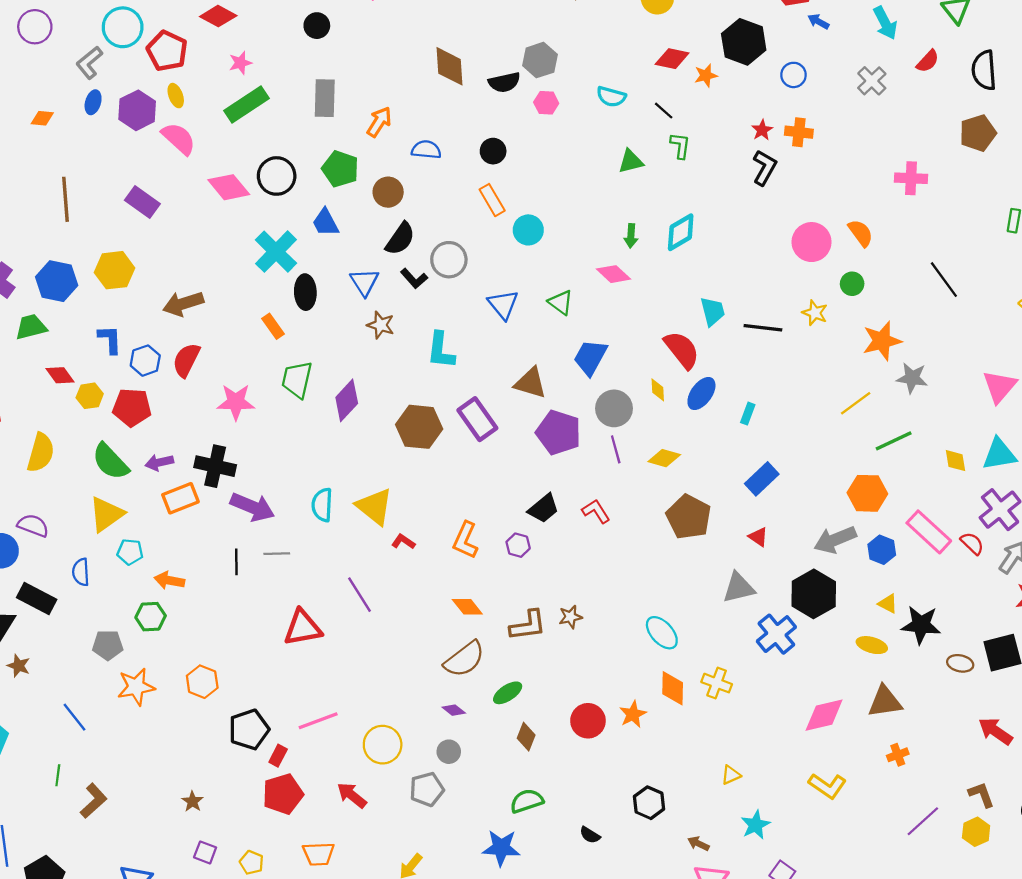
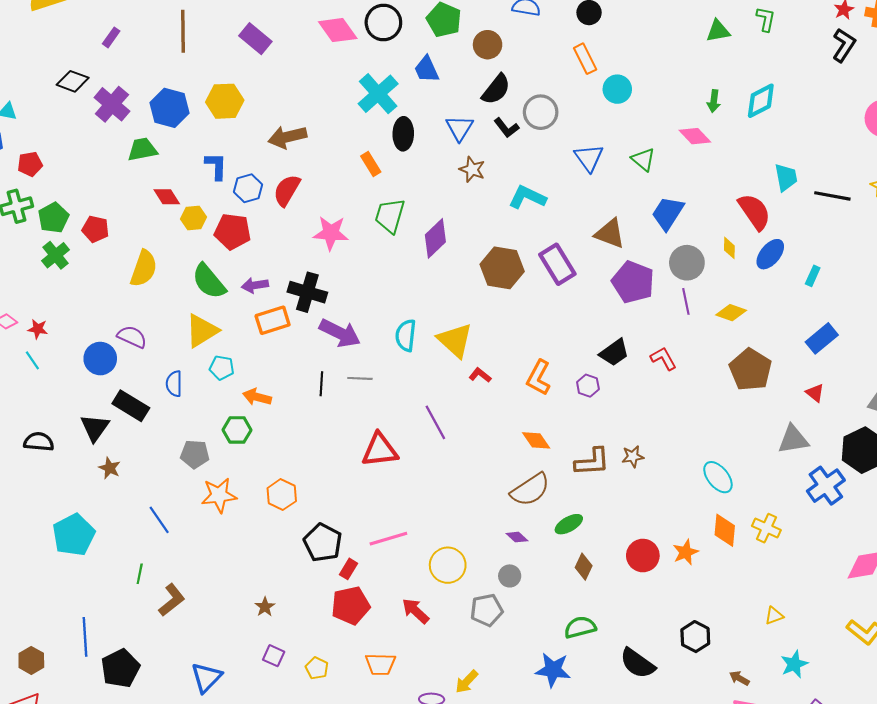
cyan L-shape: (441, 350) -> (527, 197), turned 105
black pentagon: (249, 729) -> (323, 543), turned -30
black semicircle: (590, 835) -> (638, 663), size x1.8

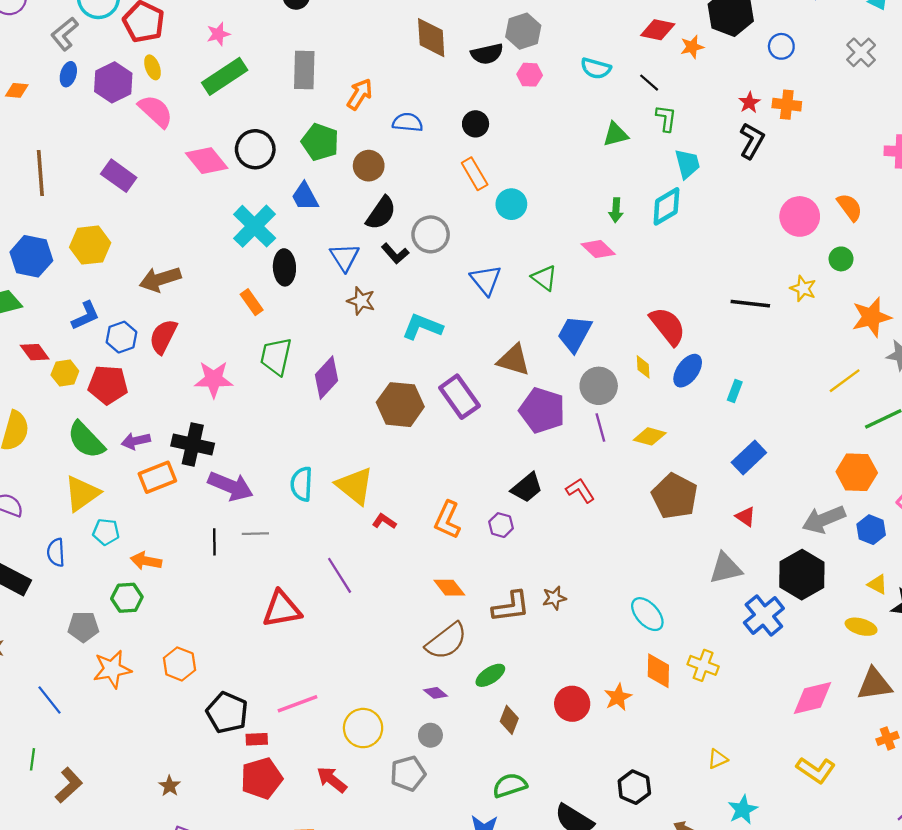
blue L-shape: (216, 166) -> (86, 316), turned 68
cyan trapezoid: (786, 177) -> (687, 164), moved
red rectangle: (349, 569) -> (257, 739), turned 60

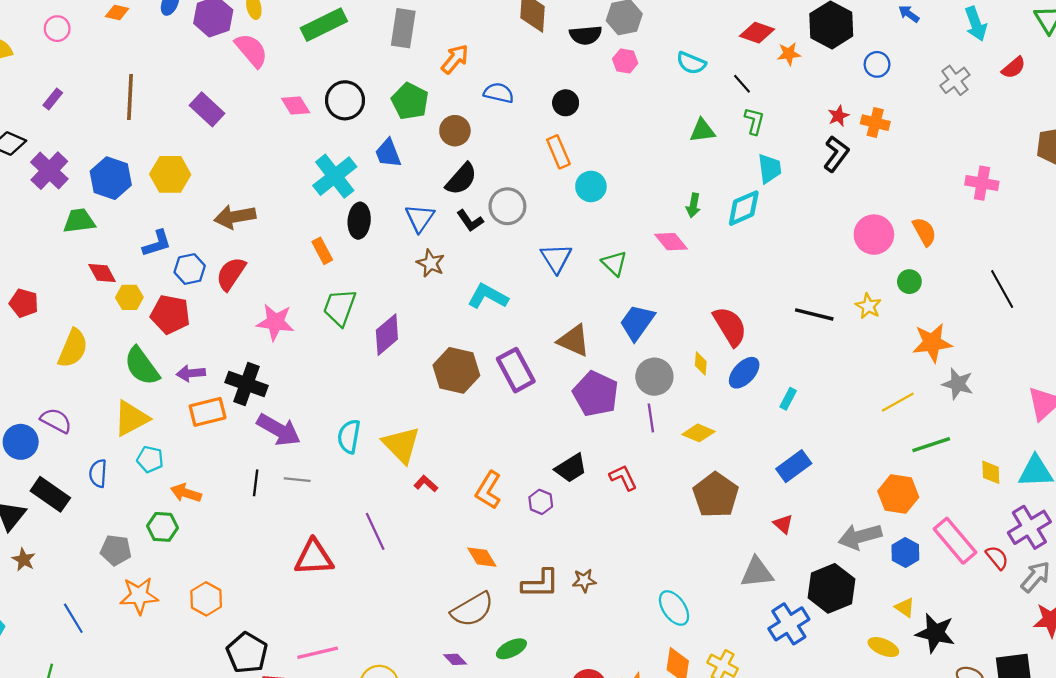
pink diamond: (207, 161) -> (296, 106), size x0.7

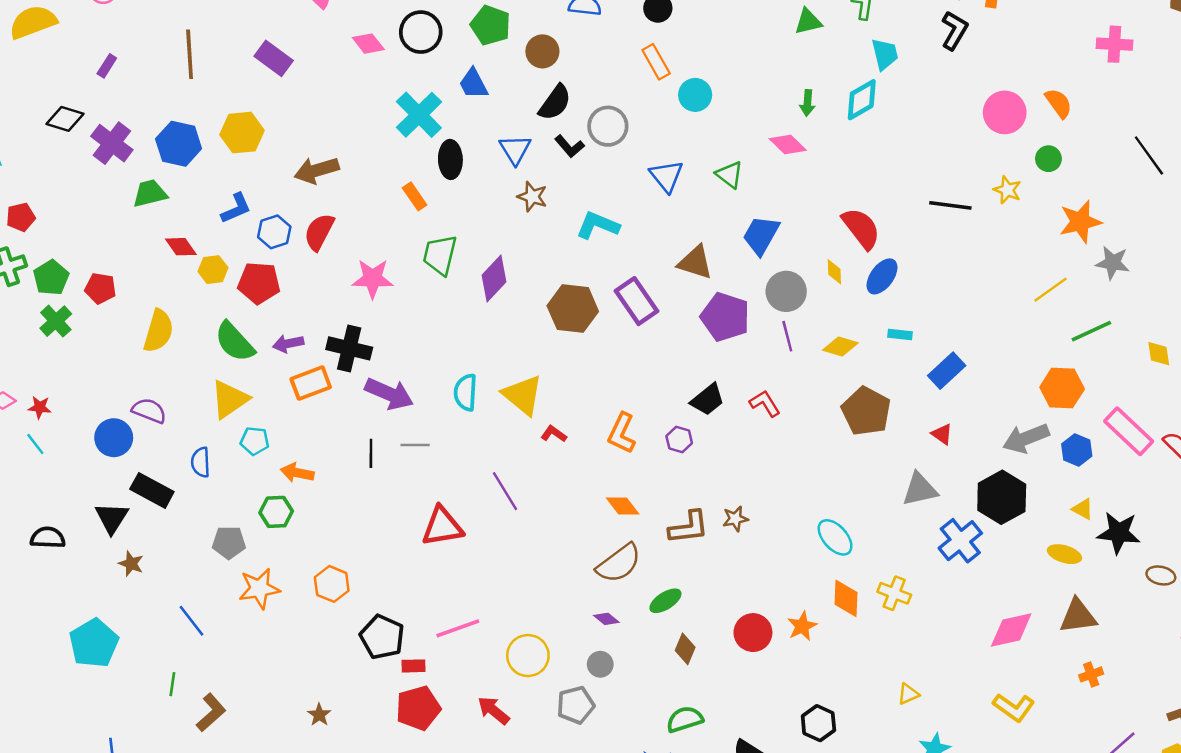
cyan rectangle: (788, 399) -> (900, 334), moved, turned 75

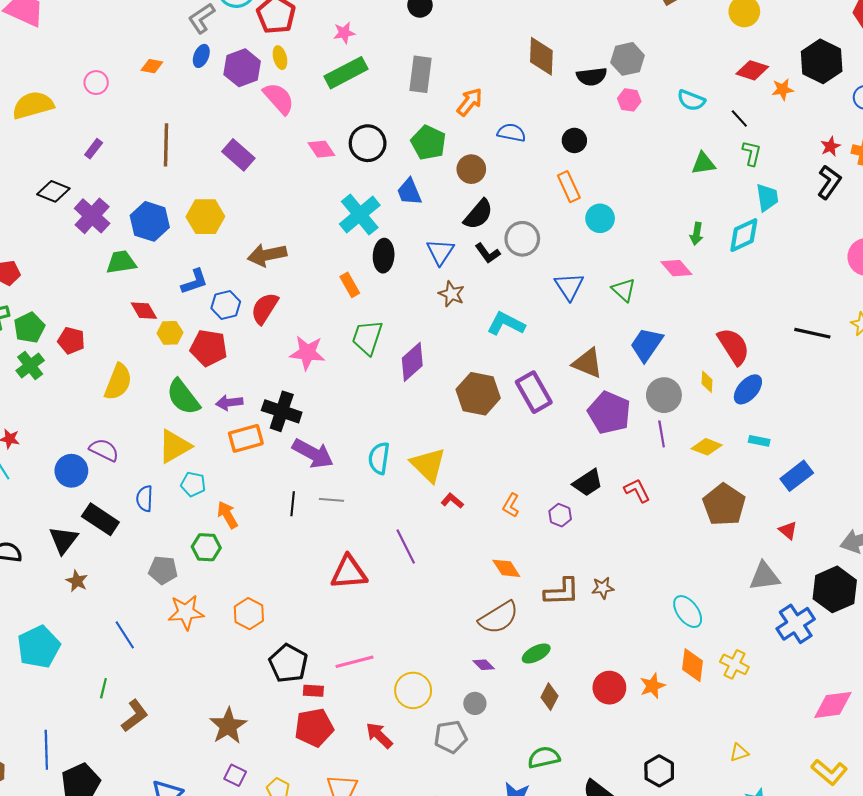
orange L-shape: (622, 433) -> (511, 505), size x0.7
orange arrow: (297, 473) -> (227, 515), turned 44
brown star: (319, 715) -> (228, 726), size x1.8

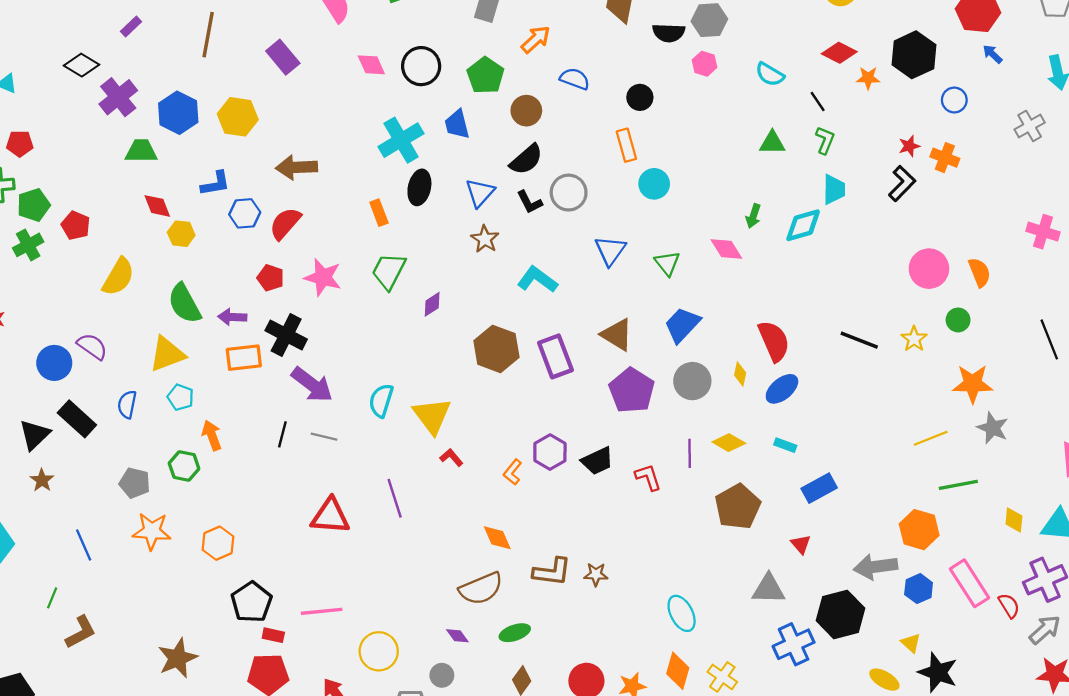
red pentagon: (209, 348) -> (271, 278), moved, size x0.7
purple diamond: (412, 362) -> (432, 304), size x0.6
purple line: (662, 434) -> (690, 453), moved
purple hexagon: (560, 515) -> (550, 452), moved, size x1.4

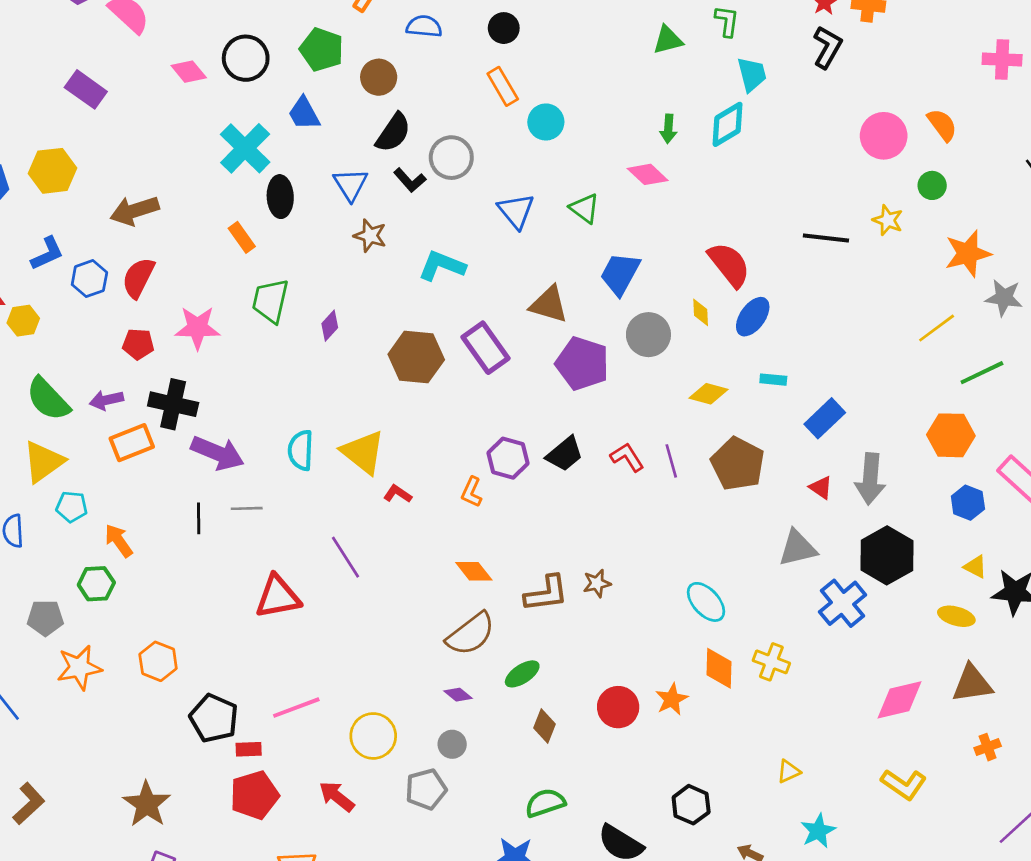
purple line: (690, 453) -> (671, 461), moved
gray arrow: (876, 567) -> (870, 479), moved, turned -63

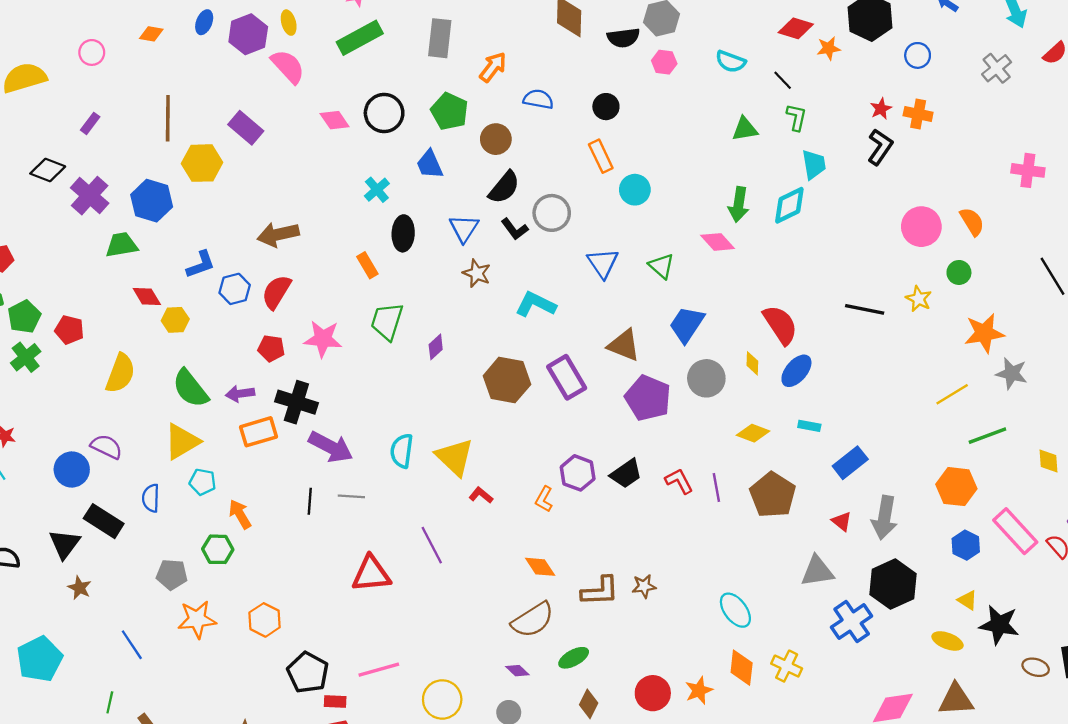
green arrow: (668, 129) -> (739, 205), size x1.4
cyan cross: (245, 148) -> (377, 190), size x0.6
yellow hexagon: (53, 171) -> (202, 163), moved

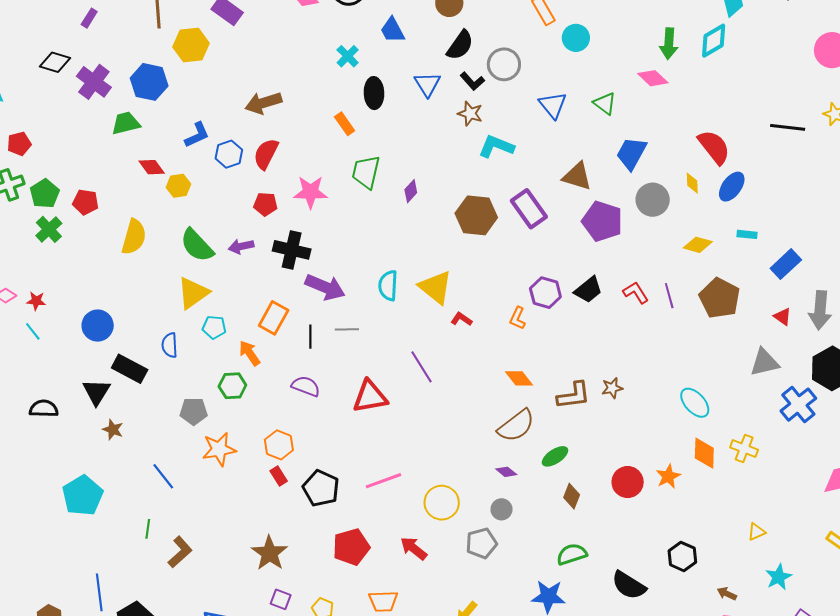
brown star: (477, 273) -> (470, 114), moved
orange rectangle: (258, 432) -> (274, 318), moved, turned -40
purple semicircle: (106, 447) -> (306, 386), moved
red rectangle: (335, 702) -> (279, 476), moved, turned 60

